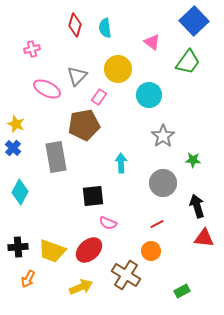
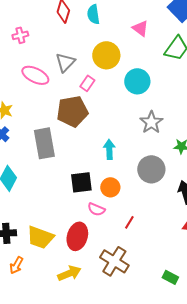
red line: (157, 224) -> (129, 222), moved, turned -32
red ellipse: (89, 250) -> (77, 236), turned -32
orange circle: (151, 251) -> (110, 187), moved
green rectangle: (182, 291) -> (170, 277), turned 56

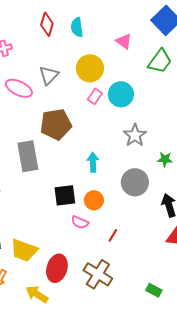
pink rectangle: (87, 83) -> (95, 96), moved
red ellipse: (77, 236) -> (57, 268), moved
yellow arrow: (69, 273) -> (37, 294), moved, turned -125

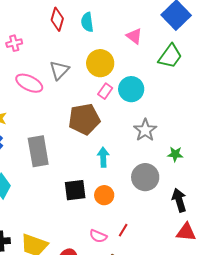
brown pentagon: (56, 124) -> (84, 119), moved
pink semicircle: (80, 222) -> (98, 236), moved

